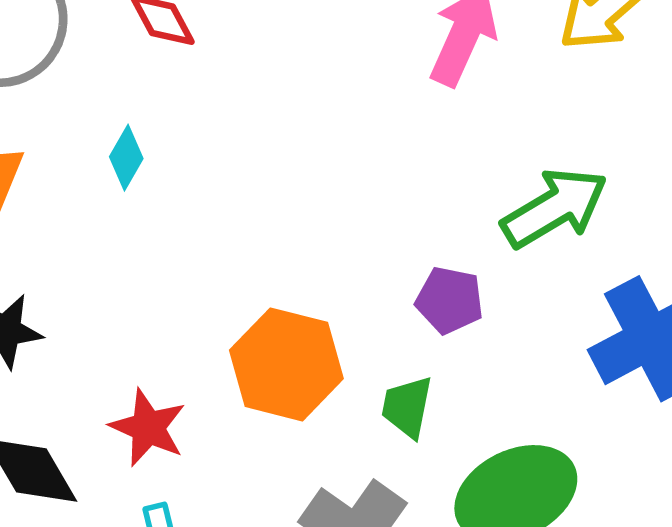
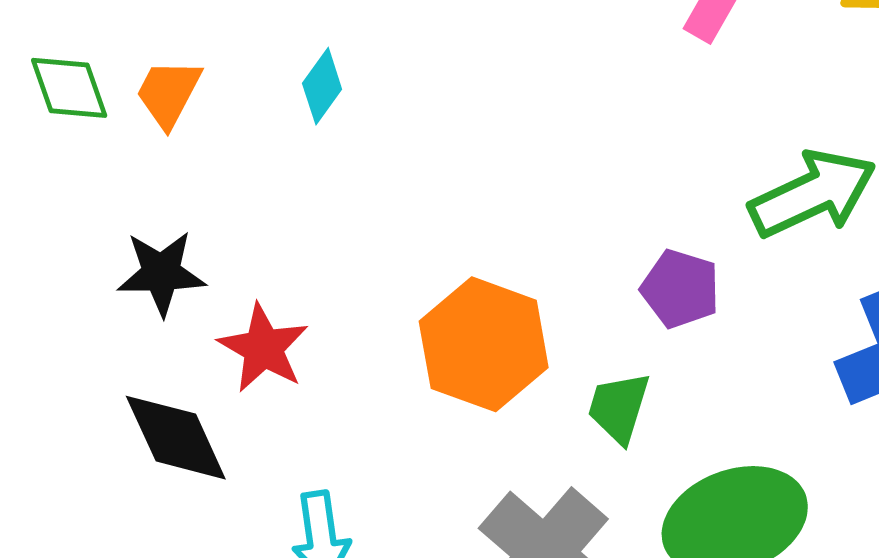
red star: (148, 428) -> (263, 348), moved

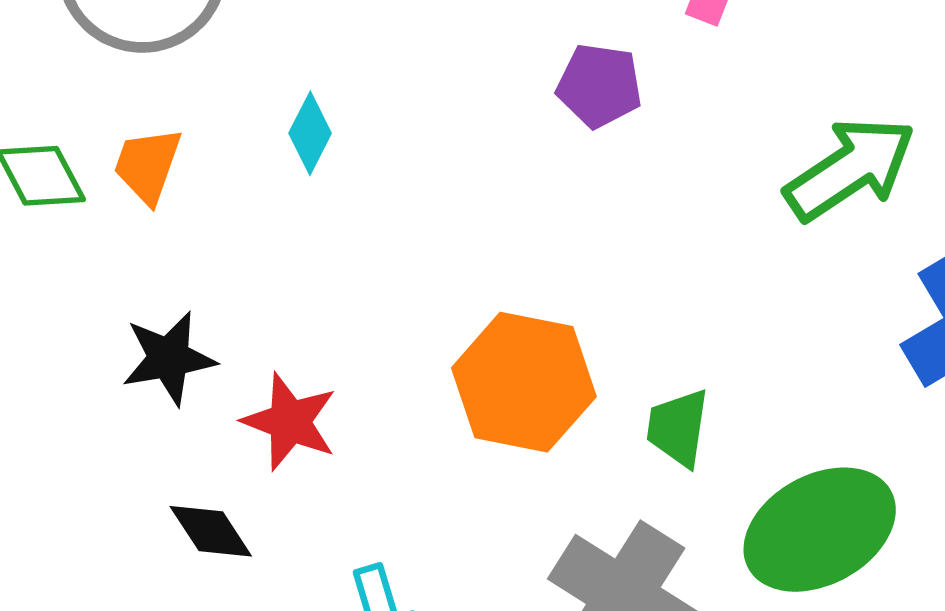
purple pentagon: (680, 289) -> (599, 86), moved
black diamond: (176, 438) -> (211, 531), size x0.7

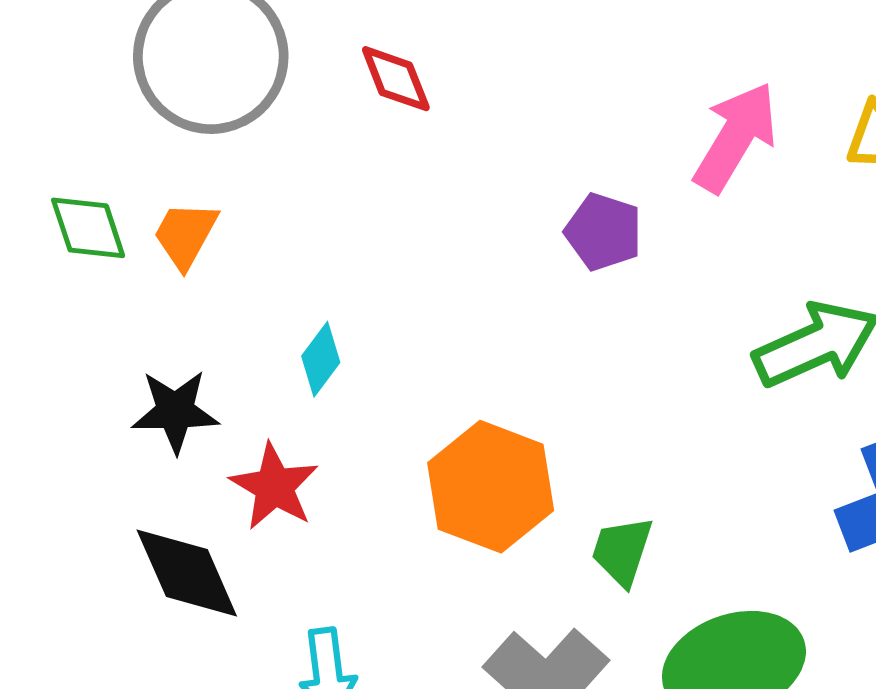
cyan diamond: (310, 133) -> (321, 359), moved
black diamond: (211, 531) -> (187, 573), size x1.5

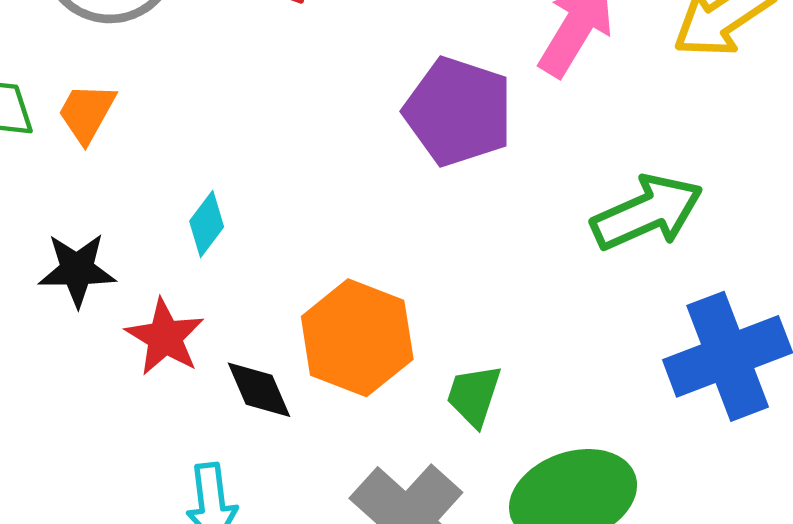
purple pentagon: (603, 232) -> (458, 112), size x1.6
black diamond: (187, 573) -> (259, 390), moved, size x0.7

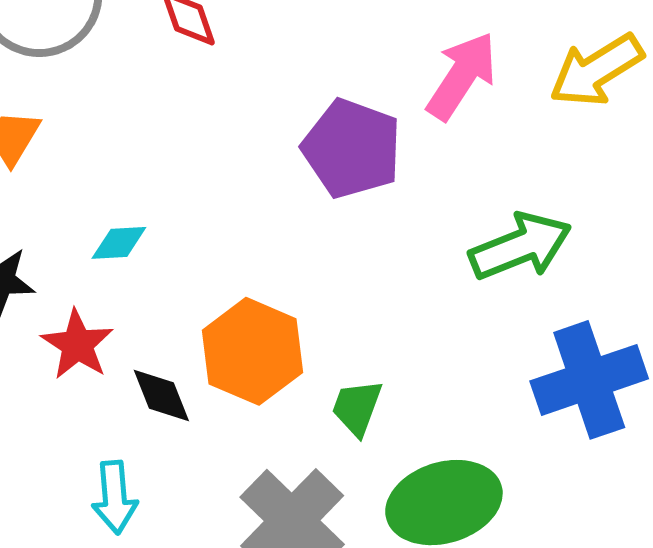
cyan diamond: (207, 224) -> (119, 243), turned 48

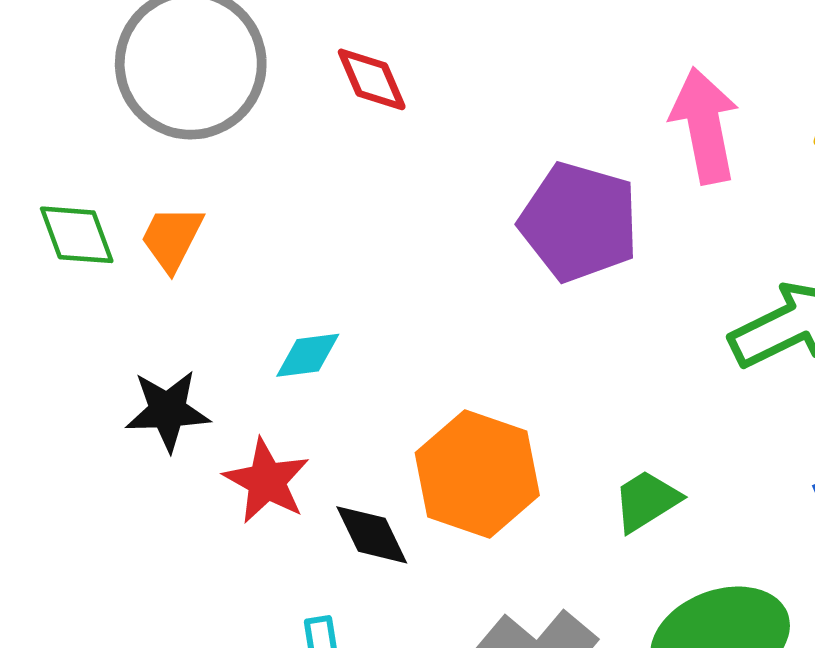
pink arrow: (462, 76) -> (705, 125), turned -40
green trapezoid: (357, 408) -> (646, 501), moved, turned 42

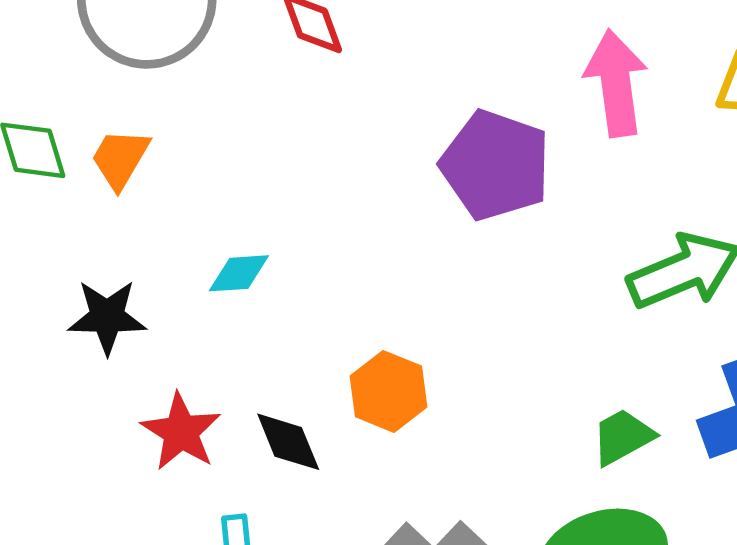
orange hexagon: (477, 474) -> (388, 391), size x0.7
red star: (267, 481) -> (181, 432), moved
green trapezoid: (646, 501) -> (623, 437), moved

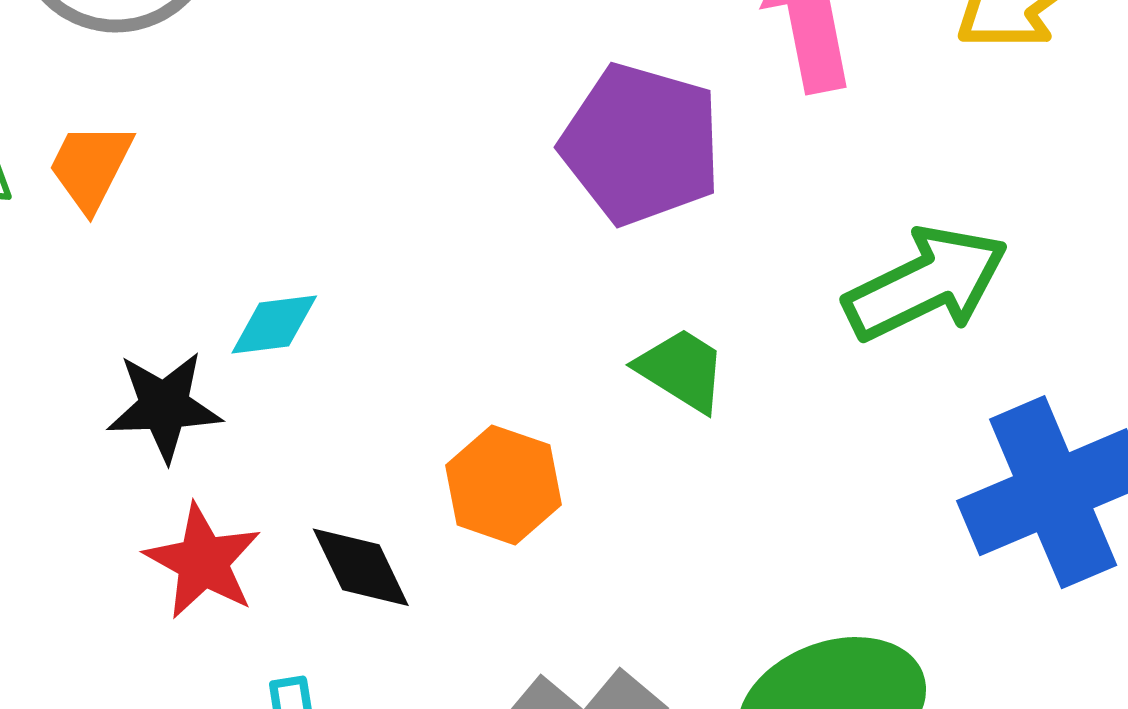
black star: (107, 317) -> (164, 406), moved
green trapezoid: (623, 437) -> (682, 370), moved, turned 64

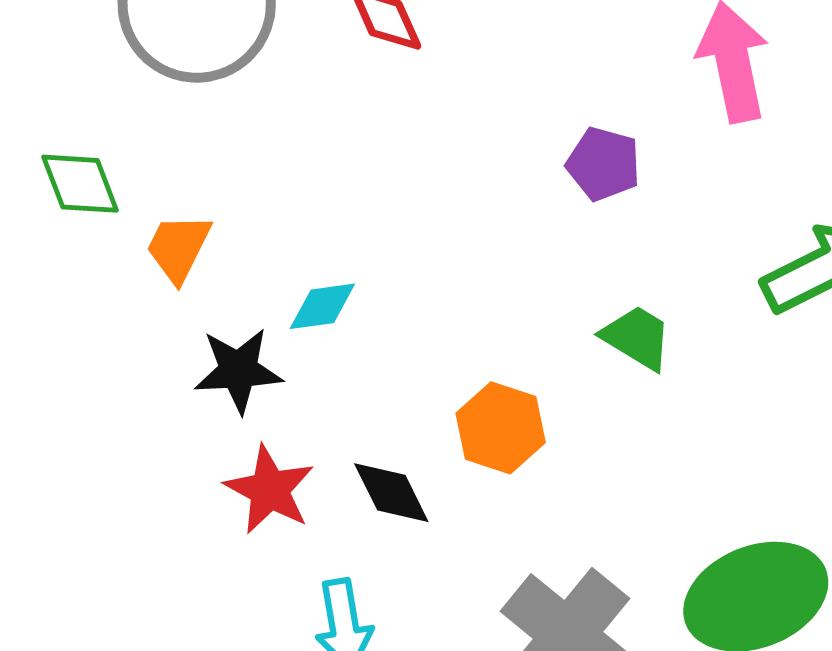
purple pentagon: (641, 144) -> (603, 164), size x0.6
orange trapezoid: (90, 166) -> (178, 248), moved

